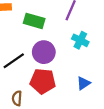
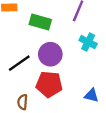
blue triangle: (84, 83) -> (91, 95), moved, turned 48

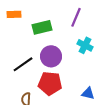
green rectangle: (40, 22) -> (42, 27), turned -30

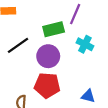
green rectangle: (42, 27) -> (54, 29), moved
black line: (23, 64) -> (18, 45), moved

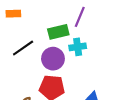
cyan cross: (85, 44) -> (78, 47), moved, turned -35

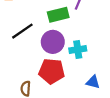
cyan cross: (78, 47) -> (78, 49), moved

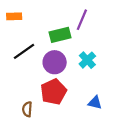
cyan cross: (78, 49) -> (87, 60), moved, turned -35
red pentagon: (52, 71) -> (53, 92), turned -30

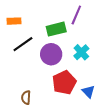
orange rectangle: (14, 16) -> (14, 21), moved
red pentagon: (53, 92) -> (64, 82), moved
blue triangle: (95, 103) -> (88, 91), turned 32

